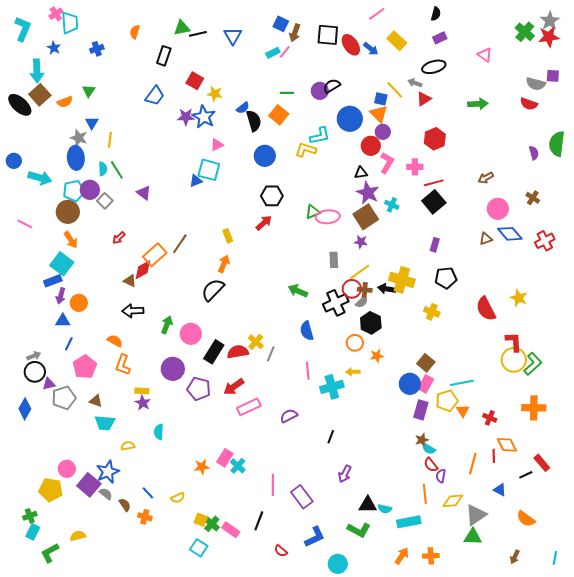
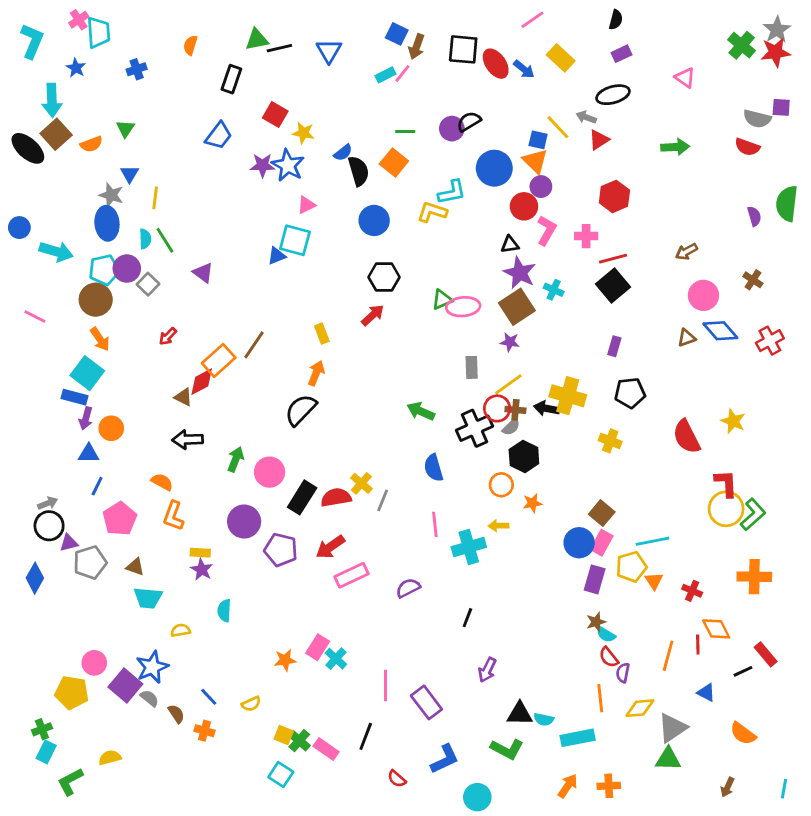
blue rectangle: (53, 281) -> (74, 397), turned 36

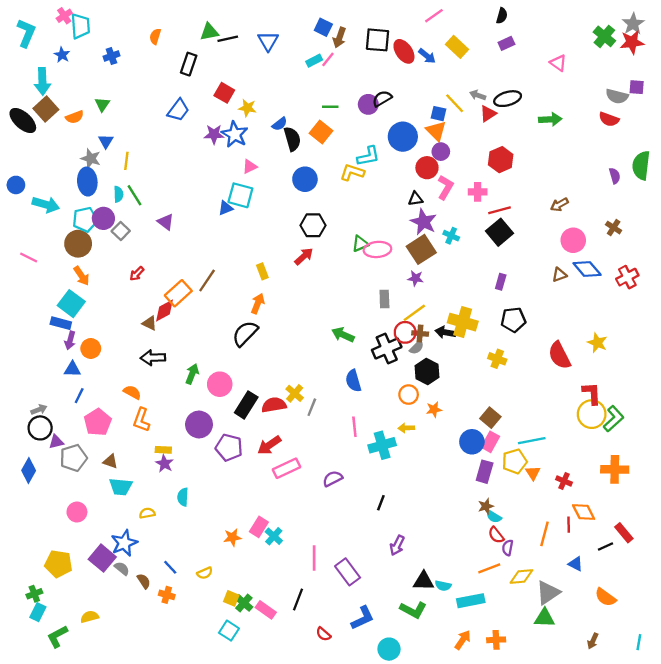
black ellipse: (613, 95) -> (508, 99), moved
pink circle: (94, 663) -> (77, 512), moved
orange line: (600, 698) -> (489, 568), turned 75

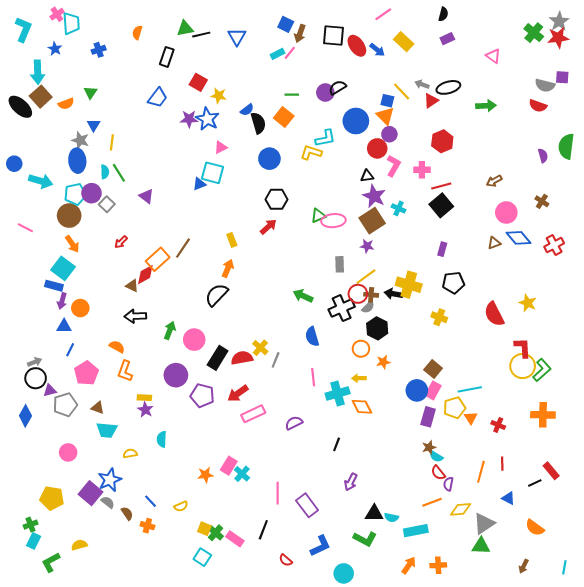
orange diamond: (584, 512) -> (362, 407), moved

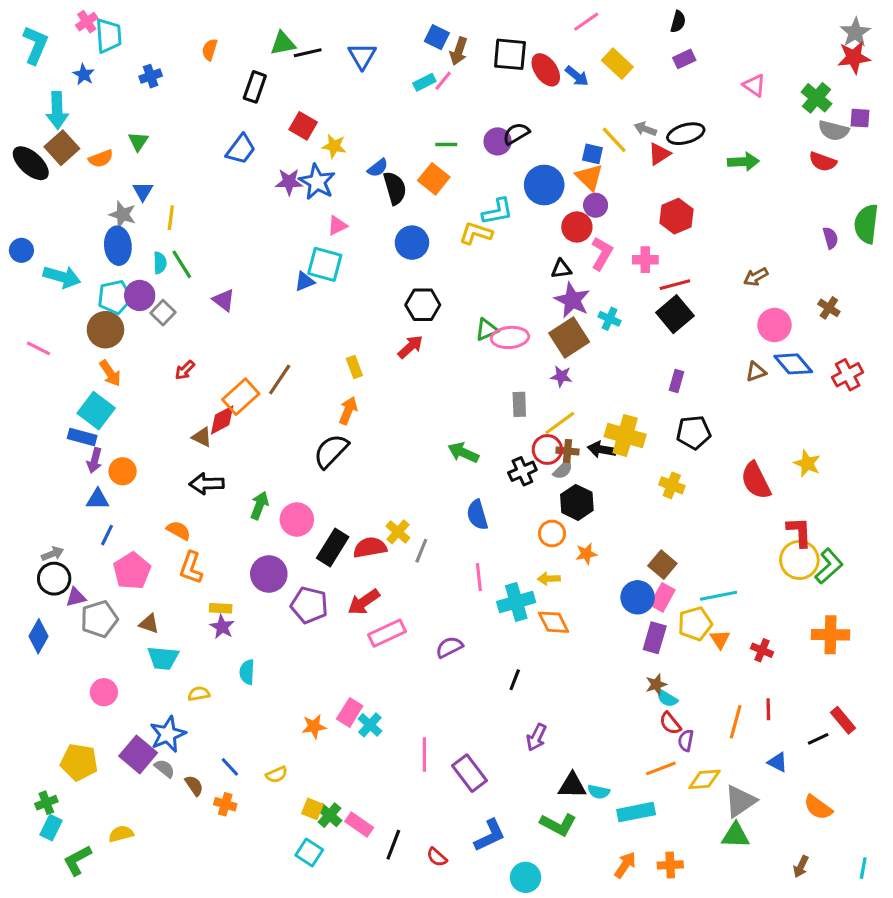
green cross: (534, 33) -> (816, 98), moved
black cross: (342, 308) -> (522, 471), size x0.7
black line: (263, 530) -> (393, 845), moved

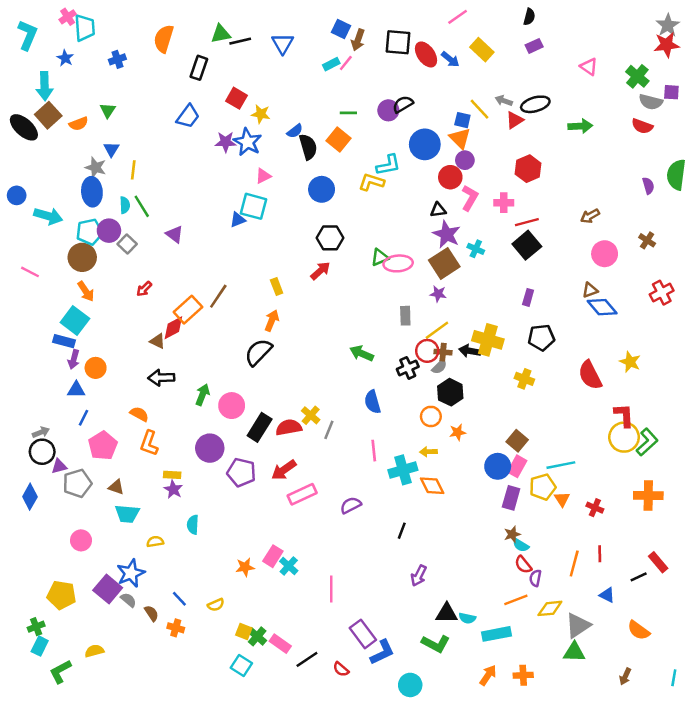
orange semicircle: (210, 50) -> (164, 39), size x1.6
blue diamond: (793, 364) -> (602, 307), moved
purple rectangle: (470, 773) -> (363, 634), moved
black line: (393, 845) -> (307, 659), turned 35

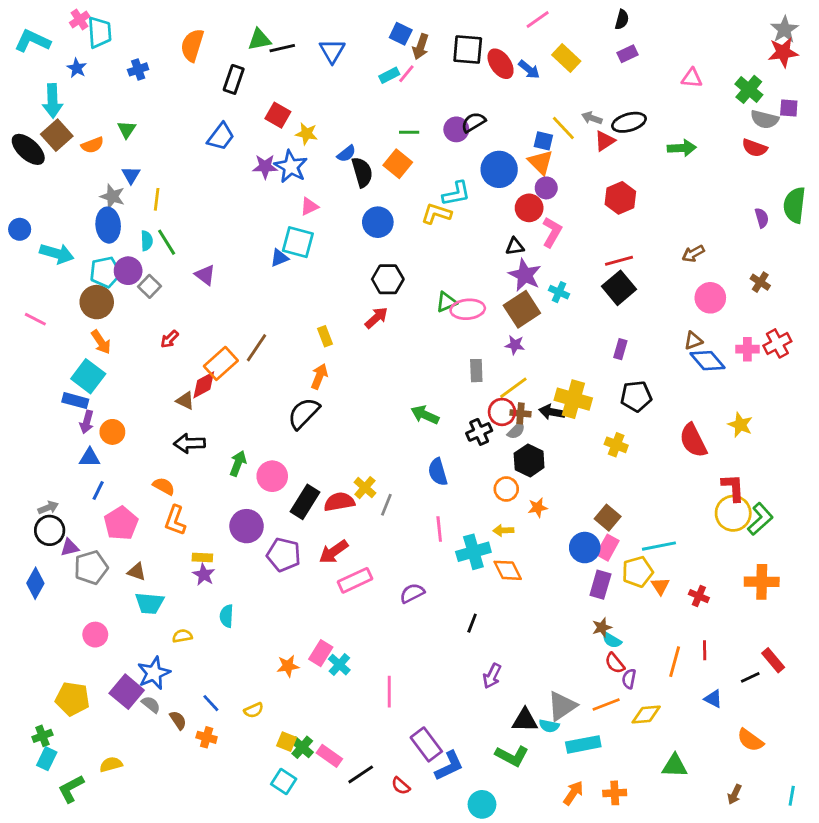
cyan L-shape: (28, 35) -> (32, 41), turned -88
pink triangle: (589, 67) -> (692, 78), turned -30
pink cross: (504, 203) -> (747, 349), moved
gray triangle: (578, 625) -> (562, 706), moved

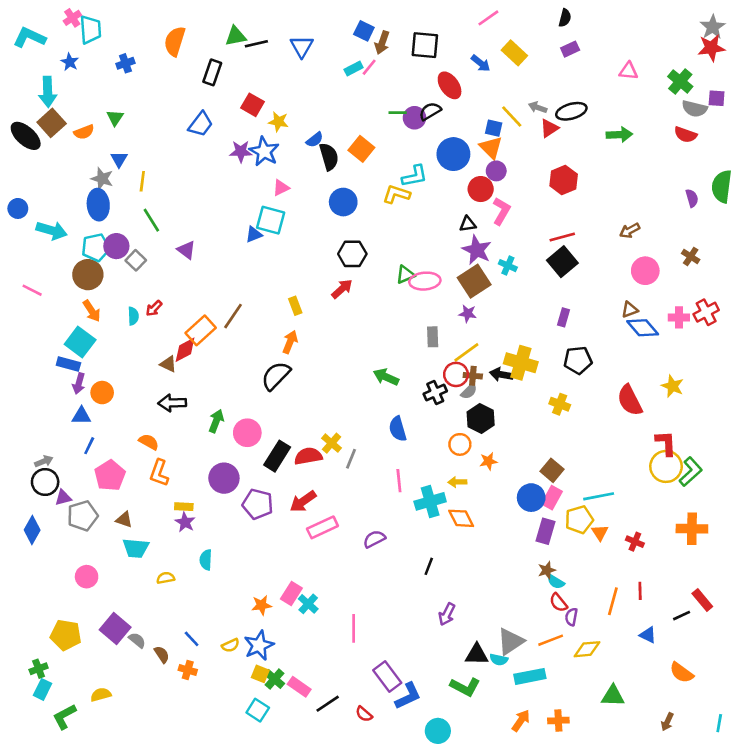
red ellipse: (501, 64) -> (450, 85), moved
green line: (409, 132) -> (398, 113), moved
cyan semicircle: (147, 241) -> (133, 316), moved
blue star: (154, 673) -> (259, 645), moved

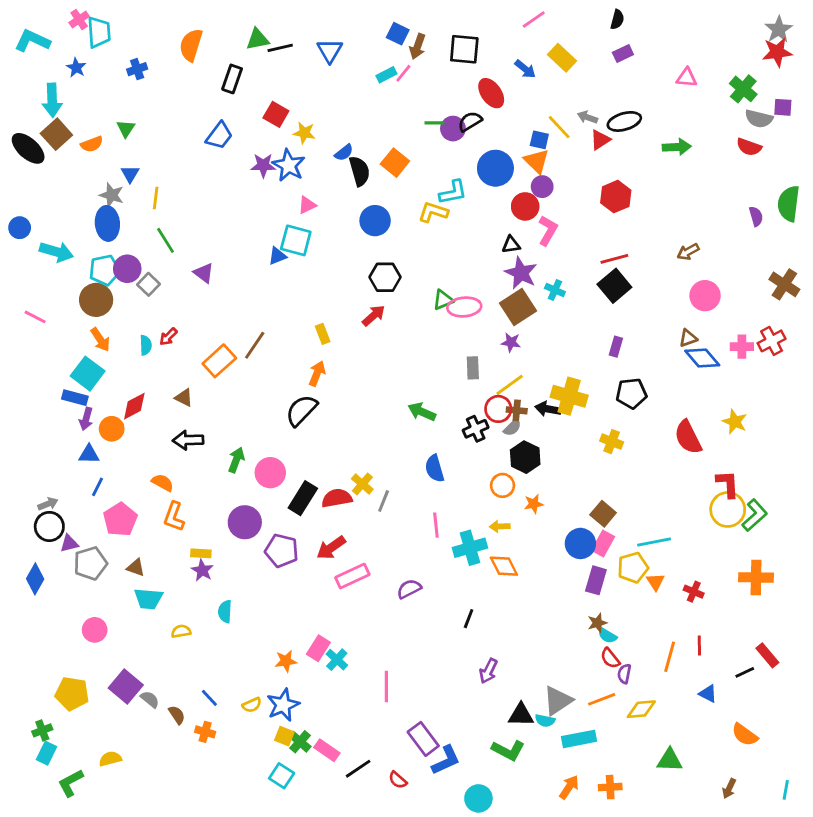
brown cross: (691, 256) -> (784, 284), moved, size x1.5
red diamond: (185, 350) -> (134, 406), moved

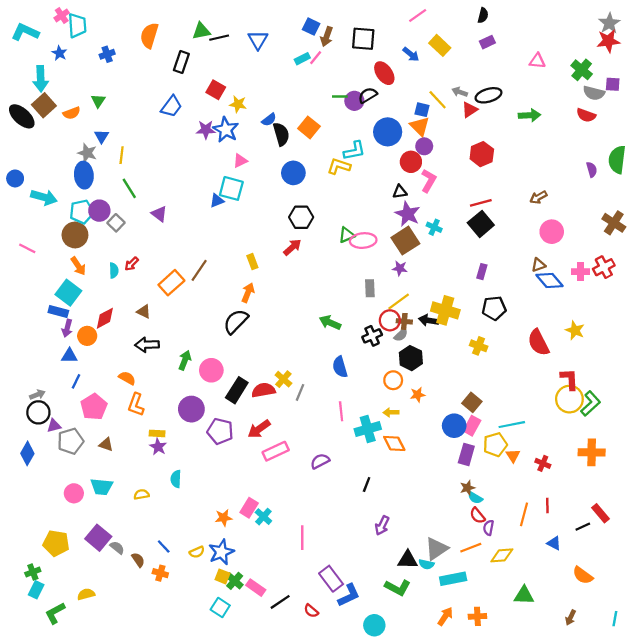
cyan trapezoid: (148, 599) -> (102, 487), moved

